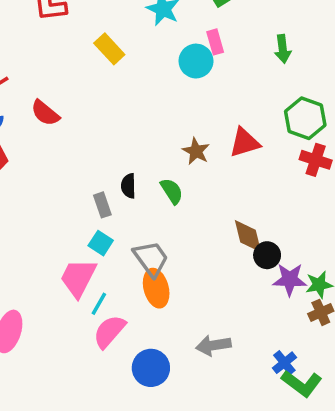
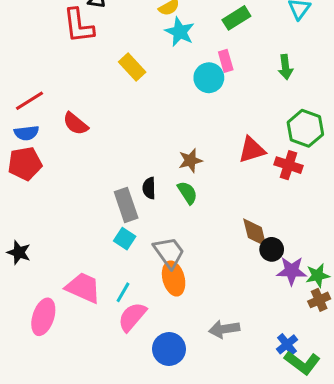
brown star: (196, 151) -> (190, 160), moved, turned 30
red cross: (316, 160) -> (289, 165), moved
gray rectangle: (102, 205) -> (126, 205), size x1.5
pink trapezoid: (78, 278) -> (83, 288), moved, turned 87

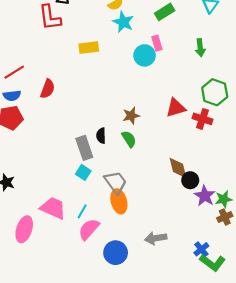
yellow rectangle: (132, 67) -> (89, 48), turned -54
red semicircle: (76, 124) -> (48, 89), turned -108
purple star: (292, 271) -> (205, 196), turned 30

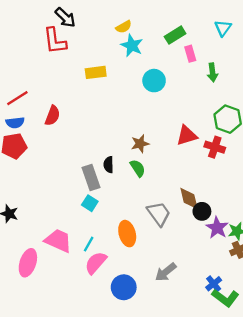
pink rectangle: (157, 43) -> (190, 54), moved
gray trapezoid: (116, 182) -> (159, 214), moved
gray arrow: (156, 238) -> (166, 272), turned -30

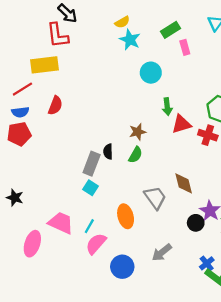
yellow rectangle: (96, 72) -> (44, 65), moved, size x1.4
green arrow: (212, 72) -> (167, 107), moved
green semicircle: (138, 168) -> (135, 155), turned 63
gray rectangle: (91, 178) -> (92, 164), turned 40
black circle: (202, 211) -> (196, 223), moved

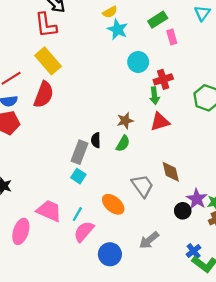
yellow rectangle: (44, 65) -> (48, 61), moved, turned 56
red semicircle: (55, 106) -> (44, 95), size x1.4
red triangle: (181, 124) -> (160, 122), moved
red cross: (208, 135) -> (163, 79), moved, turned -36
orange ellipse: (126, 216) -> (113, 204), turned -35

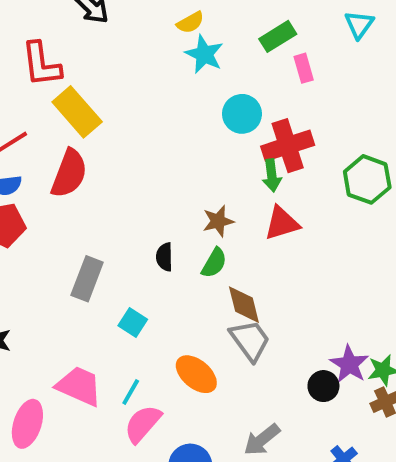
red L-shape: (46, 25) -> (41, 64), moved
red cross: (163, 79) -> (288, 146), size x1.4
gray rectangle: (79, 152) -> (87, 279), moved
brown diamond: (171, 172) -> (244, 305), moved

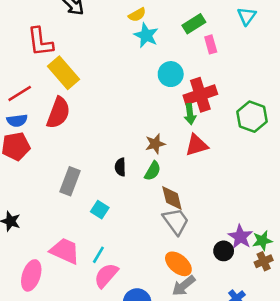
orange ellipse: (196, 374) -> (178, 264), moved

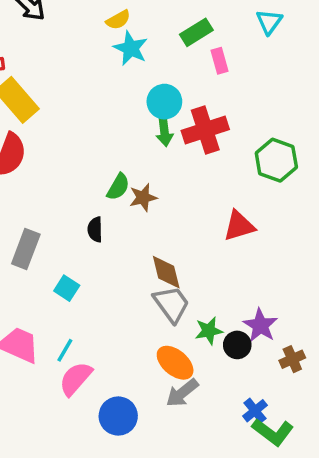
green arrow: (190, 114) -> (164, 132), moved
red triangle: (196, 145) -> (239, 226), moved
green semicircle: (153, 171) -> (118, 187), moved
green star: (262, 241) -> (209, 331), moved

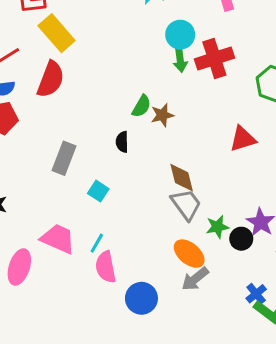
pink semicircle: (76, 379) -> (106, 267), turned -52

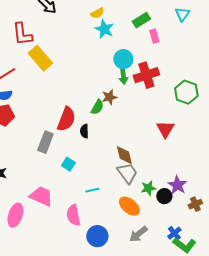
red semicircle: (51, 79) -> (66, 119), moved
brown star: (162, 115) -> (109, 97), moved
red triangle: (243, 139) -> (165, 129), turned -42
cyan line: (97, 243) -> (92, 190), moved, turned 48
gray arrow: (195, 279) -> (138, 234), moved

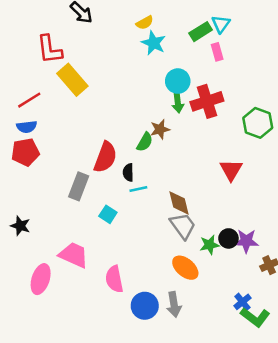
cyan triangle: (182, 14) -> (221, 24), moved
purple star: (177, 185) -> (246, 241), turned -30
cyan line: (92, 190) -> (138, 189), moved
black circle: (164, 196) -> (228, 238), moved
gray arrow: (138, 234) -> (174, 304), moved, turned -60

